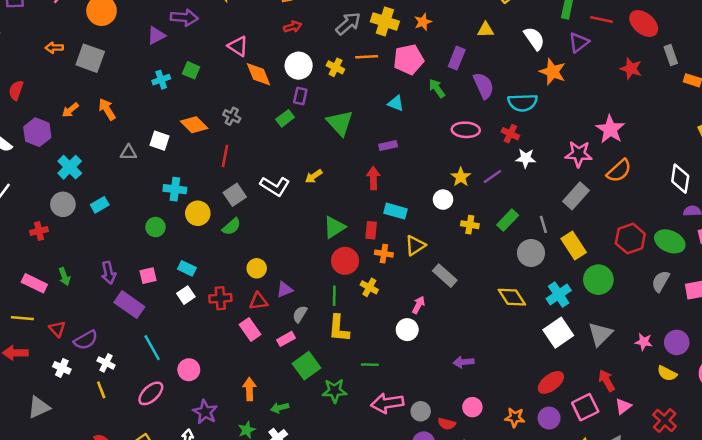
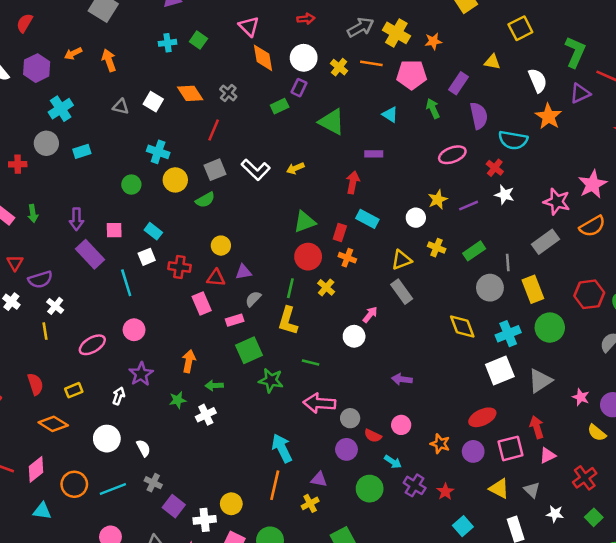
green triangle: (340, 123) -> (332, 122), turned -32
pink ellipse: (466, 130) -> (452, 155), turned -36
yellow triangle: (415, 245) -> (402, 260), moved
cyan line: (152, 348) -> (126, 283), moved

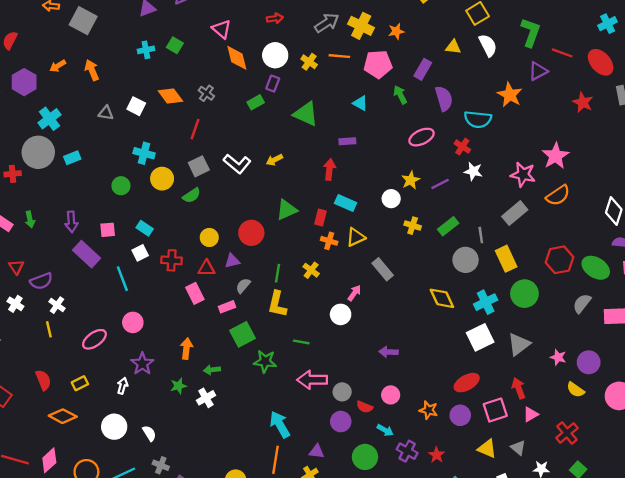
white semicircle: (538, 80) -> (488, 45), moved
gray circle: (46, 143) -> (38, 152), size x1.4
red circle: (308, 257) -> (251, 233), moved
yellow triangle: (402, 260) -> (356, 237), moved

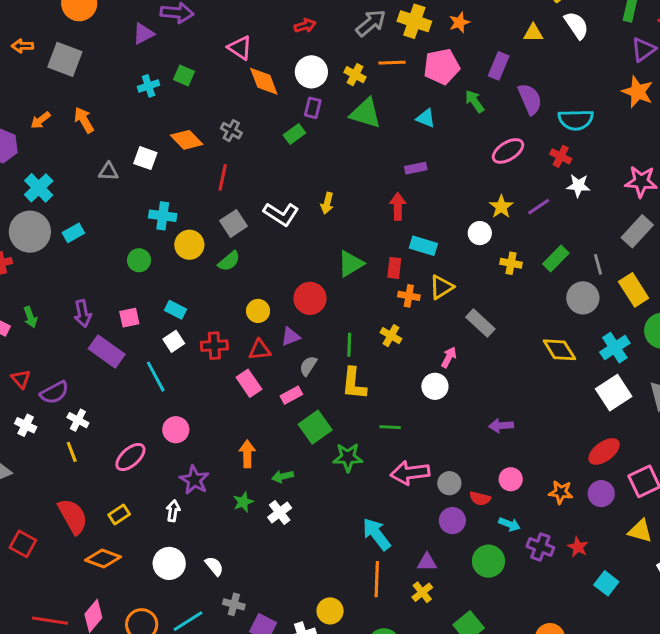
orange star: (510, 95) -> (638, 92), moved
green triangle: (306, 114) -> (366, 113), moved
yellow arrow: (274, 160) -> (327, 203), turned -42
red semicircle: (43, 380) -> (73, 516), size x1.4

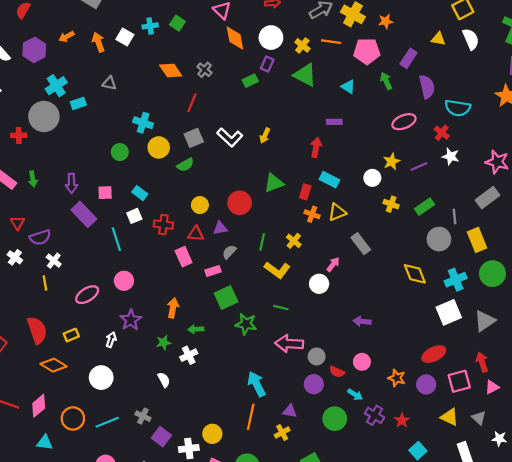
white square: (145, 158) -> (125, 37), moved
cyan rectangle: (73, 233) -> (78, 103), moved
yellow L-shape: (354, 384) -> (277, 270), moved, turned -70
white semicircle: (214, 566) -> (164, 380), moved

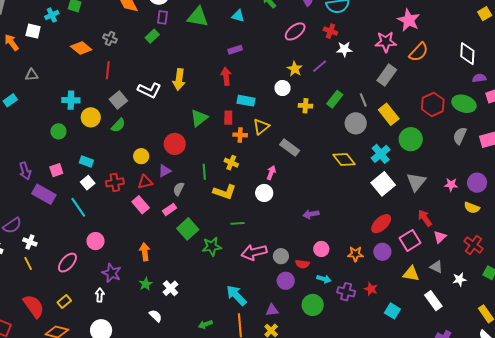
yellow arrow: (265, 136) -> (179, 80), size x1.5
green arrow: (196, 329) -> (205, 324), moved

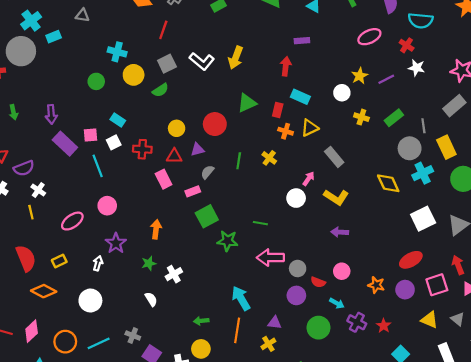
cyan cross: (381, 154) -> (423, 173), moved
pink square: (56, 170) -> (91, 135), moved
yellow L-shape: (225, 192) -> (336, 197), moved

